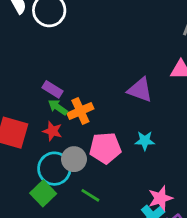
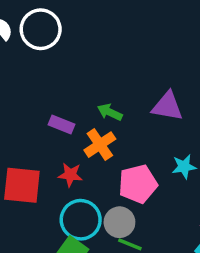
green arrow: (58, 107) -> (110, 112), moved
gray circle: (74, 159) -> (119, 222), moved

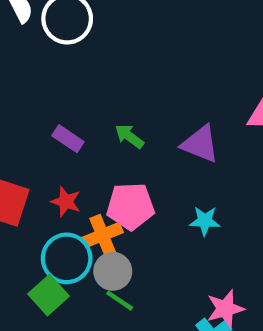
orange cross: (100, 145) -> (103, 235), moved
pink pentagon: (138, 184) -> (131, 206), moved

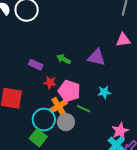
red star: (66, 202) -> (50, 82), moved
pink pentagon: (131, 206) -> (69, 91), turned 30
green line: (120, 301) -> (84, 109), moved

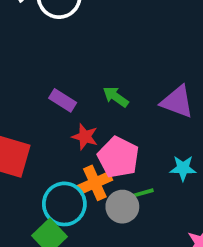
green line: (84, 109) -> (141, 194), turned -48
gray circle: (66, 122) -> (122, 207), moved

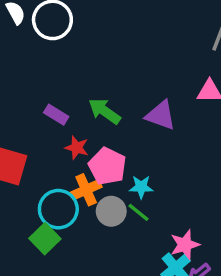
green arrow: (116, 97) -> (105, 111), size x1.4
cyan star: (183, 168) -> (141, 187), moved
green line: (141, 194) -> (139, 212), moved, turned 55

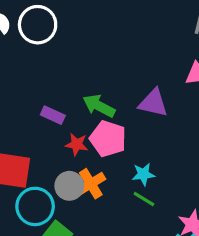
pink pentagon: (107, 166) -> (108, 139), moved
cyan circle: (58, 209) -> (35, 206), moved
gray circle: (111, 211) -> (69, 186), moved

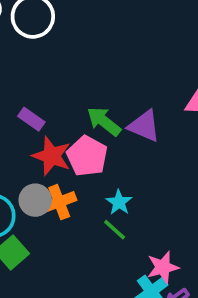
green arrow: (99, 106) -> (104, 121), moved
red star: (77, 144) -> (52, 156), size x1.5
cyan star: (143, 174) -> (119, 202), turned 30

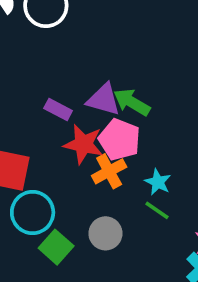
purple triangle: (144, 126) -> (104, 99), moved
gray circle: (35, 200) -> (105, 233), moved
orange cross: (59, 202) -> (109, 171), moved

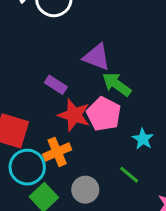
purple triangle: (104, 99) -> (97, 57), moved
orange cross: (109, 171) -> (57, 152), moved
cyan star: (158, 182) -> (143, 139), moved

